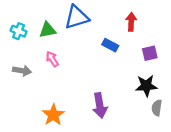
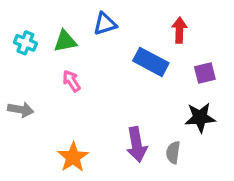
blue triangle: (77, 17) -> (105, 24), size x0.7
blue rectangle: (110, 45) -> (151, 62), size x1.5
gray arrow: (22, 71) -> (21, 110), moved
gray semicircle: (157, 108) -> (173, 152), moved

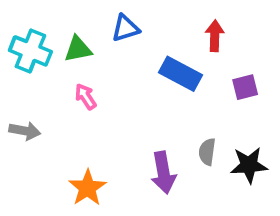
cyan cross: (25, 43) -> (30, 51), size x1.5
black star: (200, 118) -> (249, 165), moved
gray semicircle: (173, 152) -> (207, 152), moved

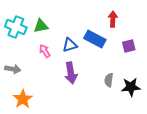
blue triangle: (125, 28) -> (70, 45), moved
purple arrow: (163, 173) -> (71, 73), moved
orange star: (87, 188) -> (23, 99), moved

